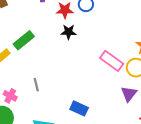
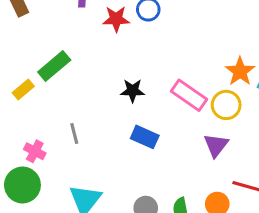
black star: (69, 32) -> (133, 91), moved
blue rectangle: (79, 108) -> (145, 137), moved

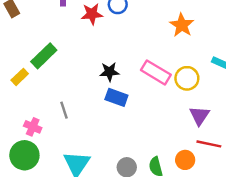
orange star: (240, 71) -> (182, 25), moved
blue rectangle: (145, 137) -> (116, 97), moved
purple triangle: (216, 145) -> (199, 116), moved

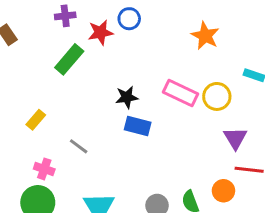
green rectangle: (44, 56) -> (69, 59), moved
yellow rectangle: (20, 77) -> (36, 120), moved
gray line: (64, 110) -> (79, 146), turned -30

